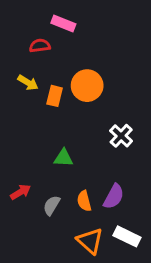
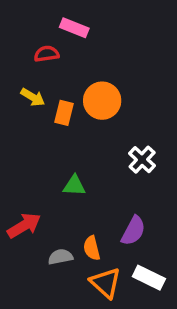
red arrow: (21, 192) -> (24, 226), size x1.4
orange semicircle: (84, 201) -> (92, 248), moved
gray semicircle: (52, 205) -> (60, 257), moved, turned 48

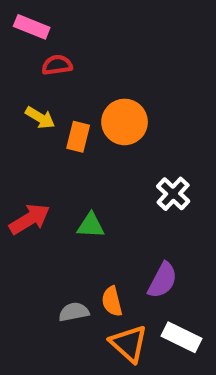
pink rectangle: (74, 28) -> (32, 27), moved
red arrow: (24, 226) -> (30, 219), moved

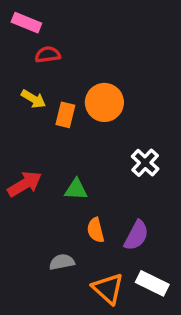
orange semicircle: (112, 301) -> (96, 230), moved

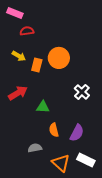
red arrow: (25, 184) -> (18, 93), moved

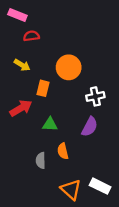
orange rectangle: (37, 65) -> (43, 88), moved
white cross: (82, 92) -> (95, 96), moved, turned 35
purple semicircle: (77, 133) -> (90, 127), moved
gray semicircle: (35, 148) -> (41, 160), moved, turned -80

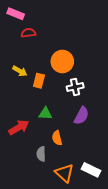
yellow arrow: (22, 65) -> (20, 71), moved
white cross: (95, 96) -> (75, 87), moved
red arrow: (21, 108) -> (19, 127), moved
gray semicircle: (41, 160) -> (41, 154), moved

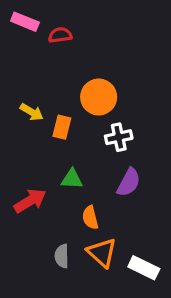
red semicircle: (28, 33) -> (60, 35), moved
gray semicircle: (41, 154) -> (62, 256), moved
orange triangle: (64, 173) -> (102, 253), moved

